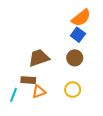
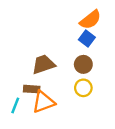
yellow circle: (73, 90) -> (83, 88), moved
orange triangle: (39, 92) -> (43, 102), size x1.5

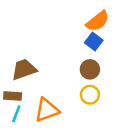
brown trapezoid: (43, 64) -> (24, 69), moved
brown rectangle: (32, 89) -> (13, 96), moved

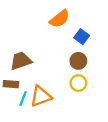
orange semicircle: (98, 21) -> (60, 19), moved
cyan line: (16, 114) -> (23, 99), moved

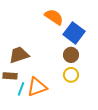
orange semicircle: (60, 19) -> (54, 17), turned -108
blue square: (82, 37) -> (74, 33), size x1.5

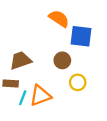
blue square: (74, 33) -> (81, 36), turned -30
brown circle: (71, 55) -> (62, 60), moved

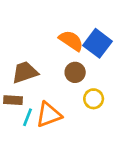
orange semicircle: (59, 19) -> (71, 41), moved
blue square: (81, 36) -> (98, 43), turned 30

